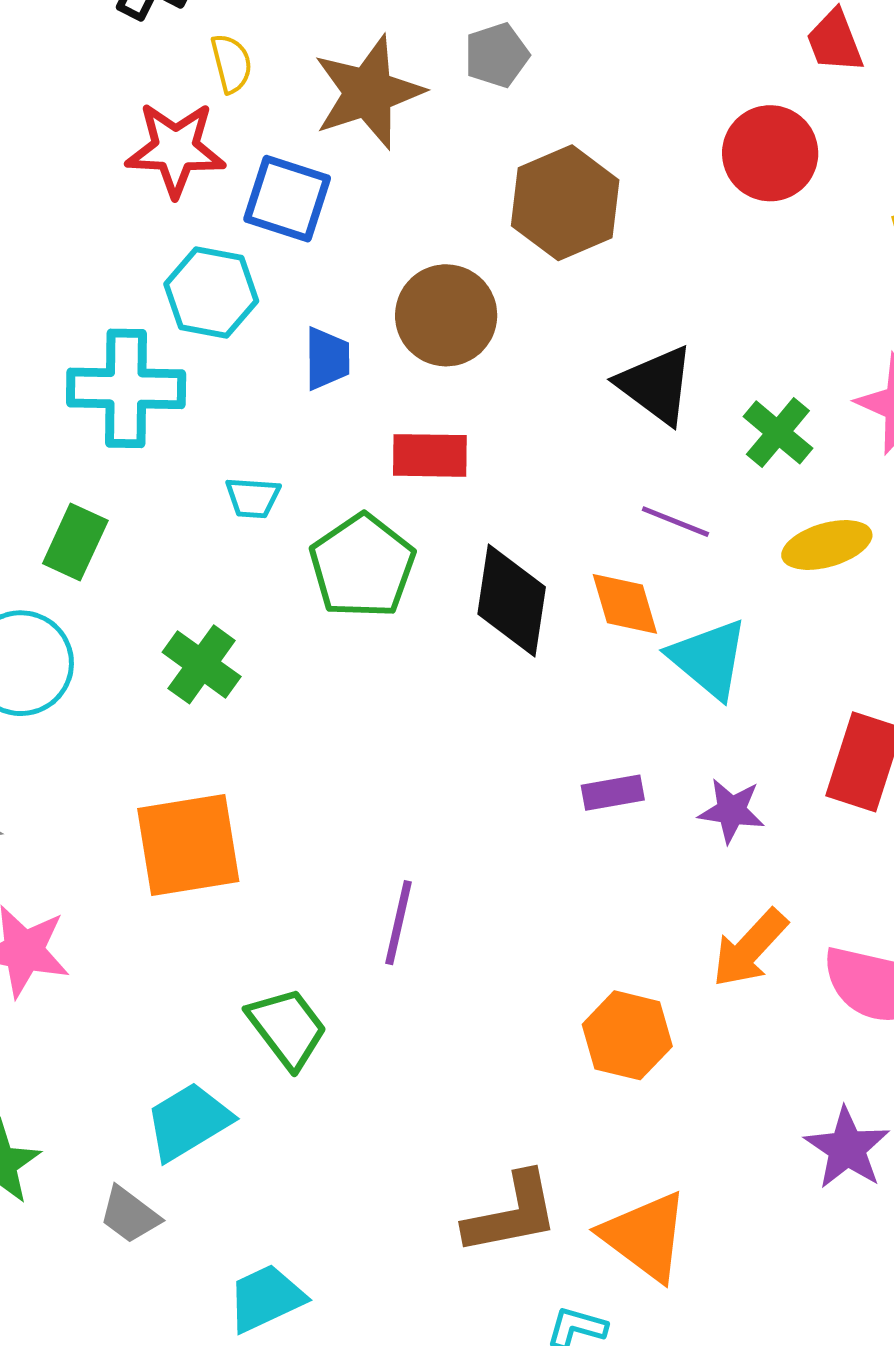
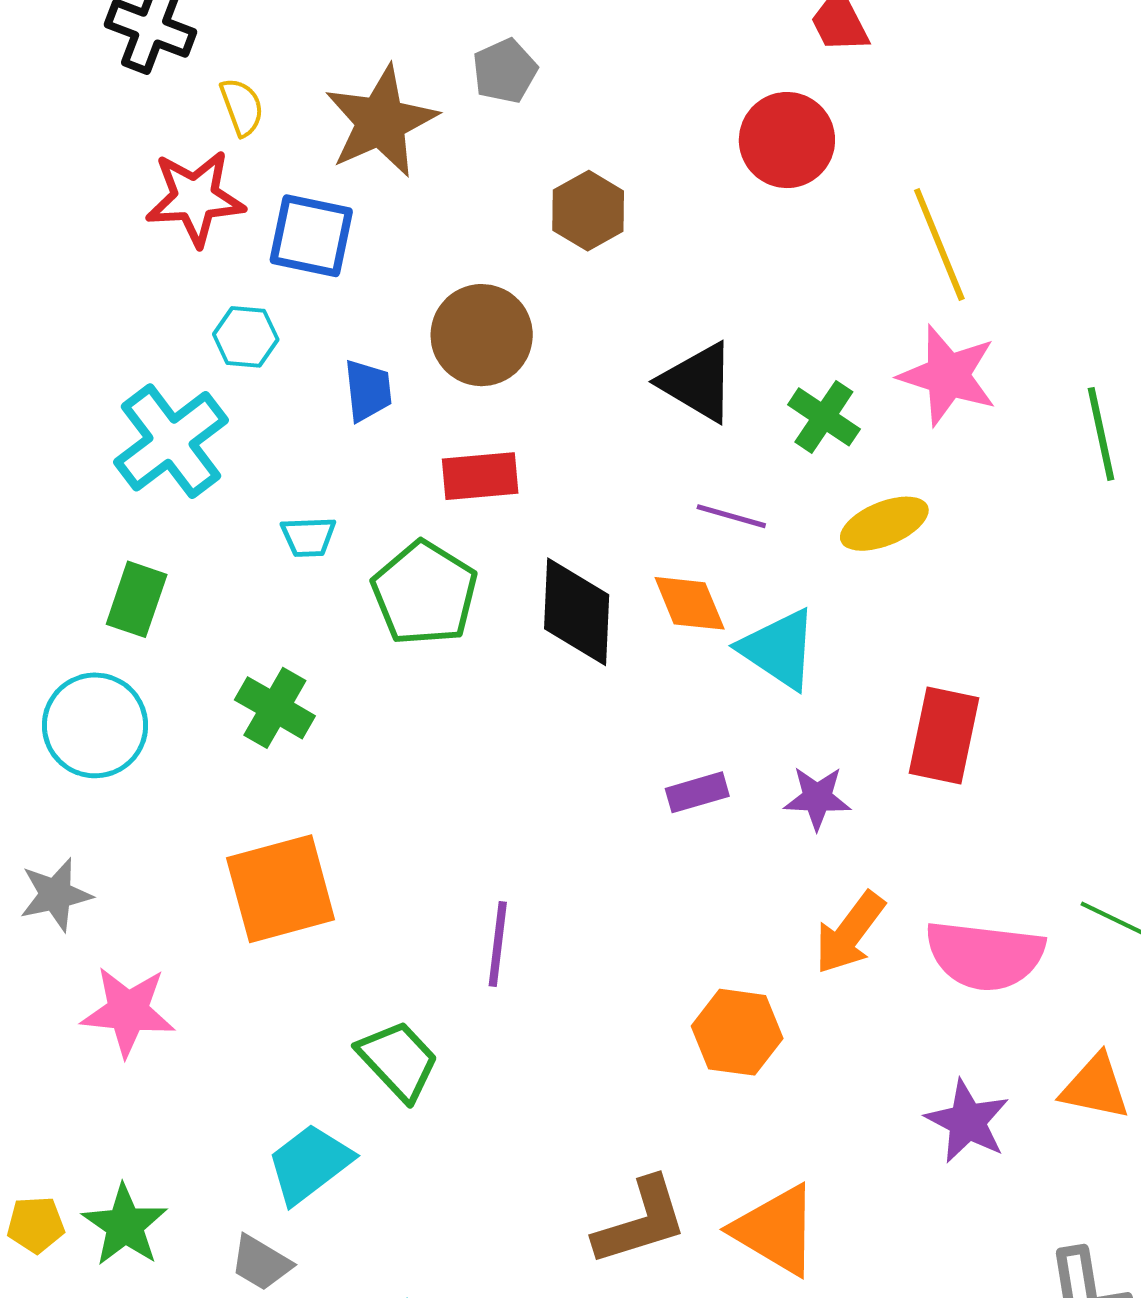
brown hexagon: (565, 203) -> (588, 211), size x0.7
cyan hexagon: (211, 292) -> (246, 337), size x0.7
cyan cross: (126, 388) -> (171, 441), turned -32

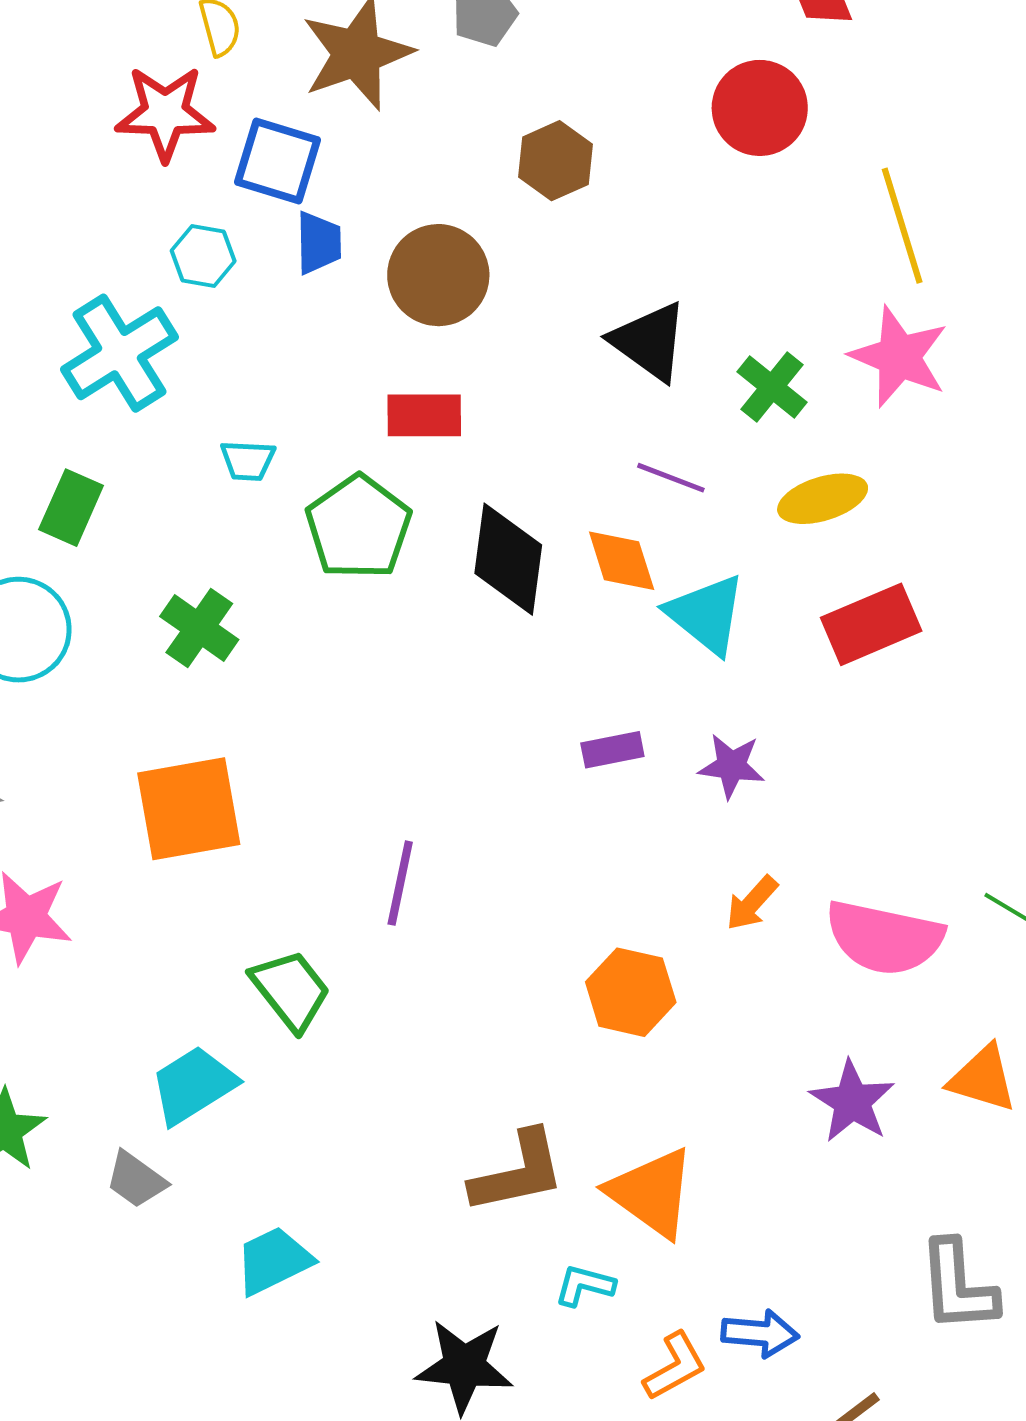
blue trapezoid: (368, 390) -> (319, 243), moved
red rectangle: (944, 735) -> (871, 624), moved, turned 50
orange arrow: (850, 933) -> (752, 903), size x0.7

